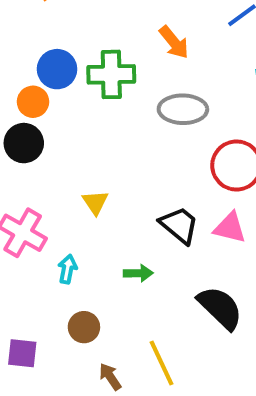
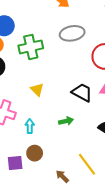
green cross: (111, 74) -> (31, 47), moved
brown circle: (84, 327) -> (35, 153), moved
purple square: (22, 353) -> (15, 163), moved

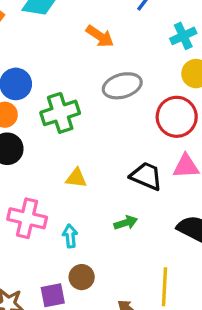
yellow triangle: (37, 89) -> (76, 178), turned -32
yellow line: (87, 164) -> (165, 287), turned 45

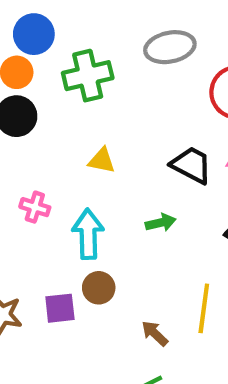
pink cross: (27, 218) -> (35, 207), size x0.6
cyan arrow: (70, 236) -> (88, 234), size x1.6

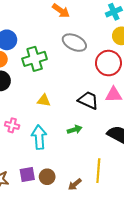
gray ellipse: (170, 47) -> (74, 43), turned 40
brown circle: (99, 288) -> (47, 177), moved
brown arrow: (155, 333) -> (75, 184), turned -80

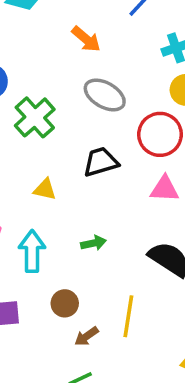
green cross: (35, 59) -> (35, 117), turned -30
black trapezoid: (88, 100) -> (101, 162), moved, turned -45
brown circle: (47, 177) -> (65, 303), moved

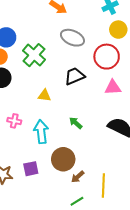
green arrow: (93, 243) -> (76, 123), turned -120
brown circle: (65, 303) -> (63, 159), size x1.5
yellow line: (128, 316) -> (103, 186), moved

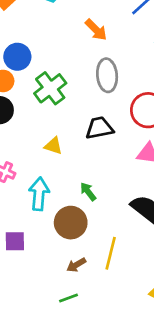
gray ellipse: (72, 38) -> (107, 75), turned 50
brown circle: (63, 159) -> (71, 223), moved
yellow line: (103, 186) -> (111, 253), moved

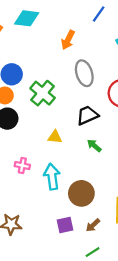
orange arrow: (96, 30) -> (68, 40), turned 84
green arrow: (88, 192) -> (94, 146), moved
purple square: (15, 241) -> (65, 225), moved

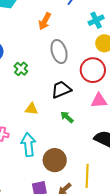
green cross: (43, 93) -> (21, 69), size x0.6

